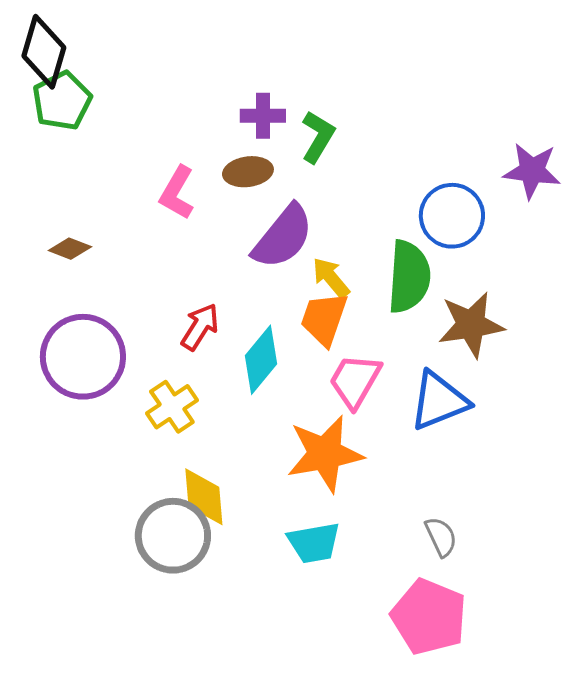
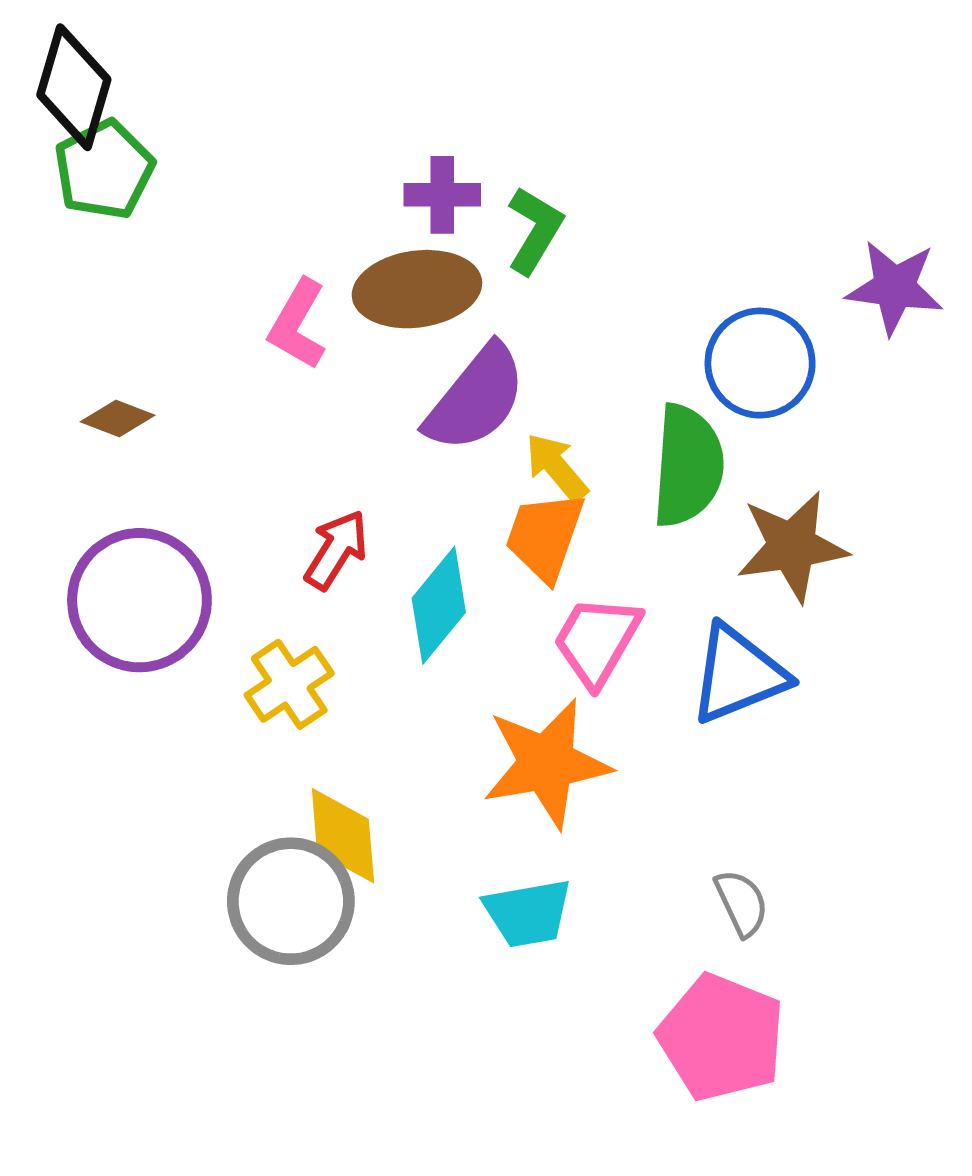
brown ellipse: (248, 172) -> (417, 289), size x1.5

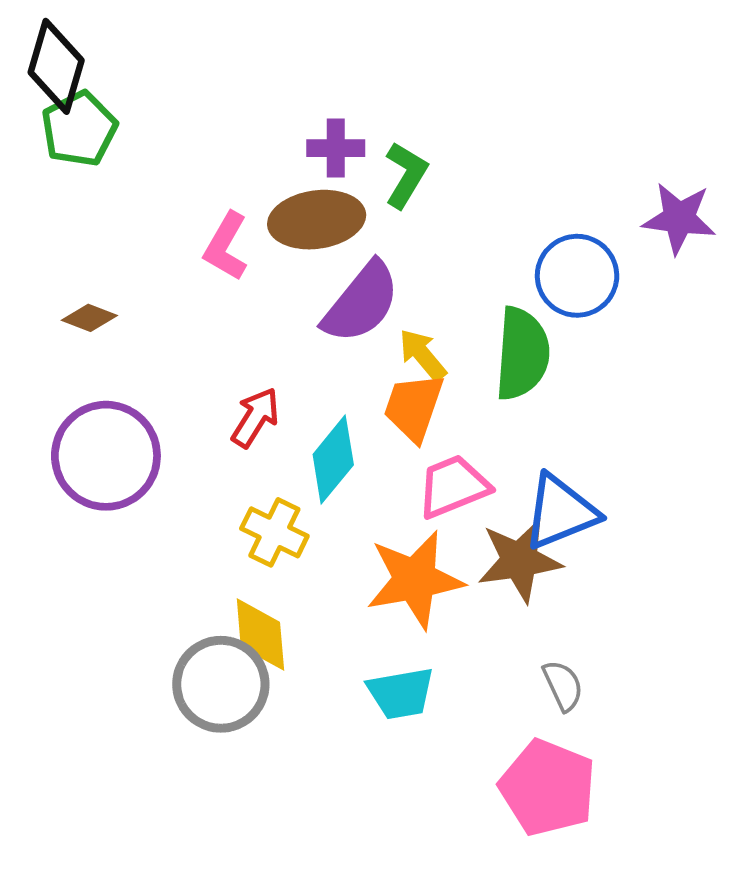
brown star: (792, 546) -> (520, 560), moved
pink trapezoid: (597, 641) -> (453, 486), turned 38
yellow cross: (289, 684) -> (274, 532), moved, turned -30

